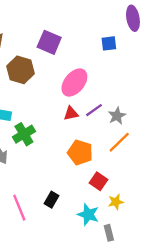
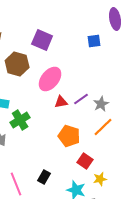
pink ellipse: (74, 82) -> (50, 79), moved

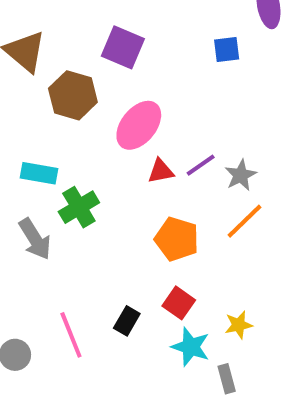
red square: (85, 161) -> (179, 303), moved

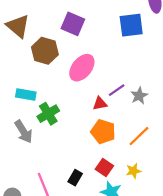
blue square: (227, 49) -> (131, 25), size x1.6
red triangle: (161, 171) -> (100, 104), moved
orange line: (245, 221) -> (139, 136), moved
yellow star: (239, 325) -> (133, 171), moved

